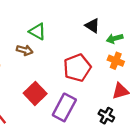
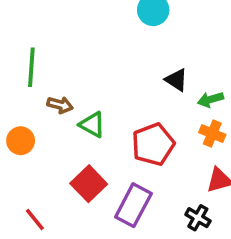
green triangle: (37, 31) -> (92, 125), moved
brown arrow: (25, 50) -> (60, 105), moved

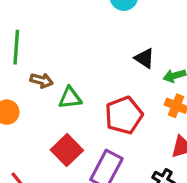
green triangle: (92, 125) -> (70, 98), turned -35

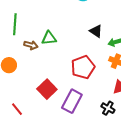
green triangle: (70, 98) -> (49, 38), moved

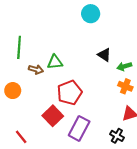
red pentagon: (83, 67) -> (70, 93), moved

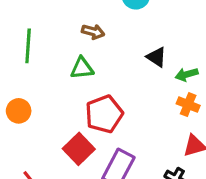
brown arrow: (36, 69) -> (93, 32), moved

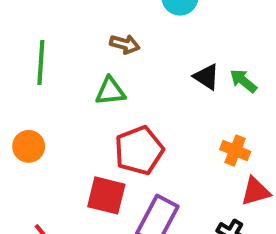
green arrow: (187, 74) -> (243, 81), moved, turned 55
orange cross: (188, 105) -> (235, 150), moved
red square: (79, 149) -> (106, 195), turned -32

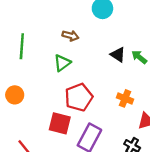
green triangle: (110, 91) -> (62, 63), turned -30
orange cross: (235, 150) -> (125, 98), moved

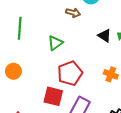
brown arrow: (70, 36) -> (73, 13), moved

